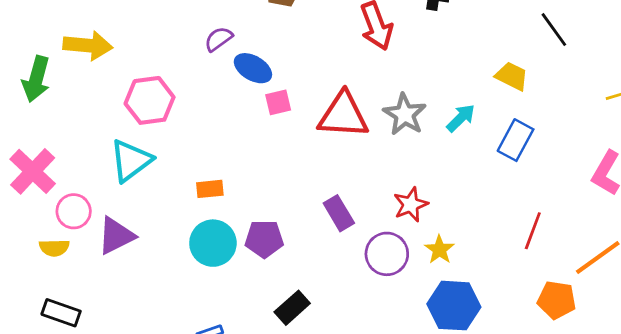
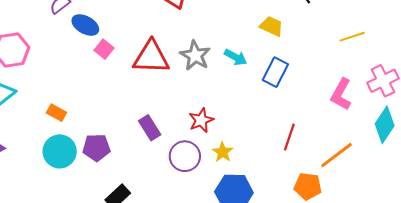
pink square: (278, 102) -> (104, 49), turned -36
cyan arrow: (461, 118) -> (236, 57), turned 75
orange rectangle: (210, 189) -> (56, 113), turned 36

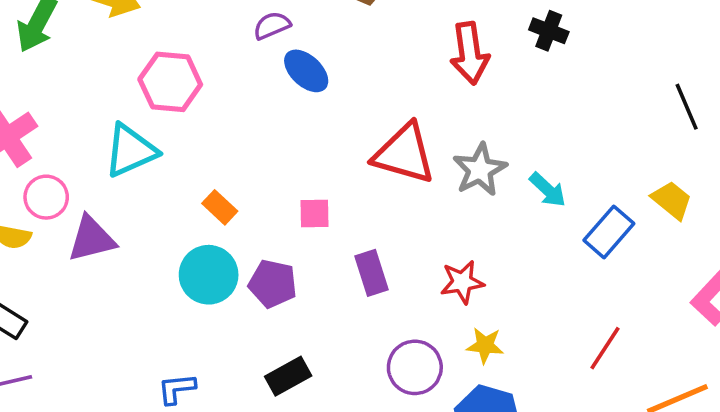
yellow trapezoid: (272, 26) -> (672, 200), moved
pink square: (104, 49) -> (314, 214), moved, turned 36
yellow star: (223, 152) -> (485, 345), turned 30
purple circle: (185, 156) -> (415, 367), moved

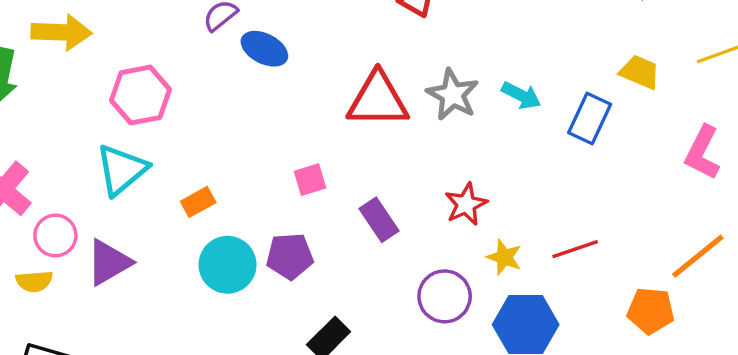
orange rectangle: (220, 207) -> (198, 202), moved, turned -56
yellow star: (485, 345) -> (504, 257), turned 30
red line: (605, 348) -> (575, 249), moved, turned 54

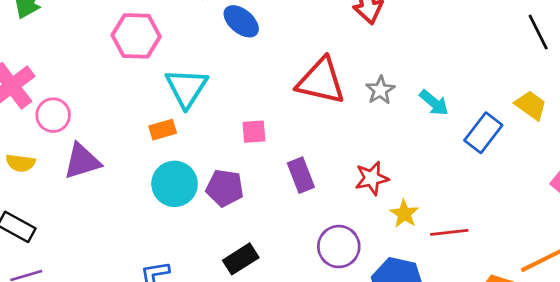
gray star: (453, 95) -> (380, 90), size x0.7
cyan triangle: (122, 170) -> (187, 88), moved, turned -30
pink circle: (55, 235) -> (53, 115), moved
yellow star: (504, 257) -> (404, 214), moved

